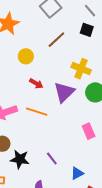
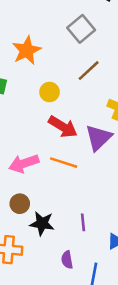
red arrow: (36, 84) -> (63, 127), size x1.6
purple line: (52, 158) -> (83, 222), turned 32

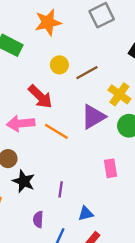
brown line: (89, 71) -> (87, 73), moved
red arrow: (63, 127) -> (40, 97), moved

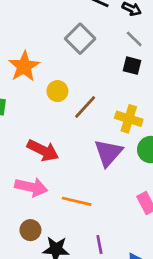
yellow circle: (59, 65) -> (57, 91), moved
pink arrow: (21, 123) -> (31, 187), turned -144
orange line: (56, 131) -> (77, 201), moved

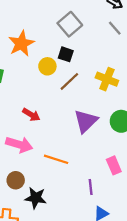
black square: (132, 66) -> (66, 54), moved
yellow cross: (129, 119) -> (107, 79), moved
red arrow: (43, 150) -> (31, 115), size x0.7
purple line: (99, 244) -> (91, 187), moved

